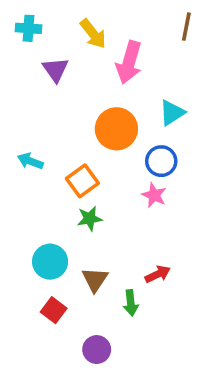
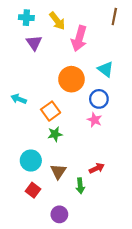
cyan cross: (28, 28) -> (26, 18), moved
cyan triangle: (172, 113) -> (106, 69), turned -49

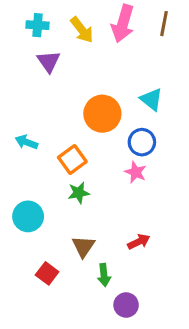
pink arrow: (79, 38) -> (123, 24), moved
cyan circle: (31, 161) -> (28, 216), moved
green arrow: (80, 186) -> (104, 275), moved
purple circle: (59, 214) -> (126, 305), moved

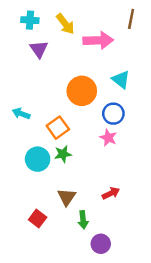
pink arrow: (123, 24) -> (98, 40), moved, turned -108
cyan circle: (28, 216) -> (38, 159), moved

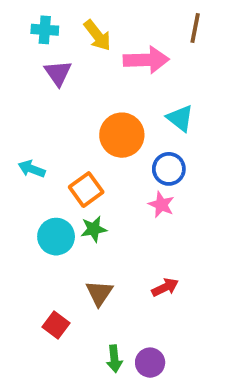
green arrow: (83, 220) -> (114, 359), moved

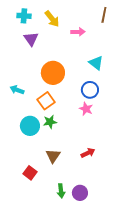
pink arrow: (146, 60) -> (78, 32), size x0.6
orange circle: (122, 135) -> (53, 73), moved

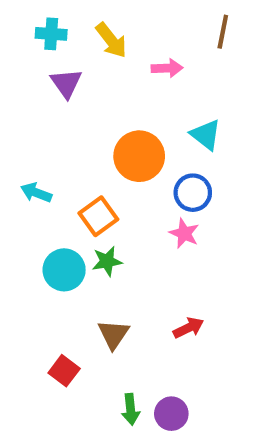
orange circle: (53, 73) -> (139, 156), moved

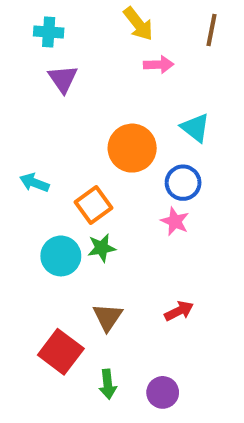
yellow arrow: (111, 40) -> (138, 24), moved
red square: (64, 371) -> (61, 352), size x1.5
green arrow: (131, 409) -> (108, 384), moved

